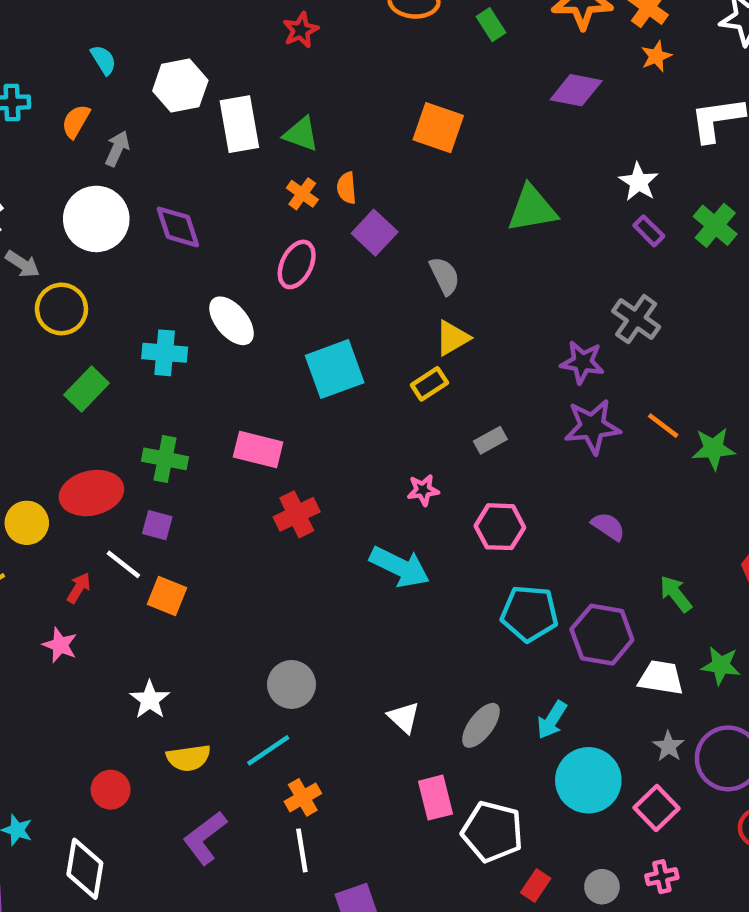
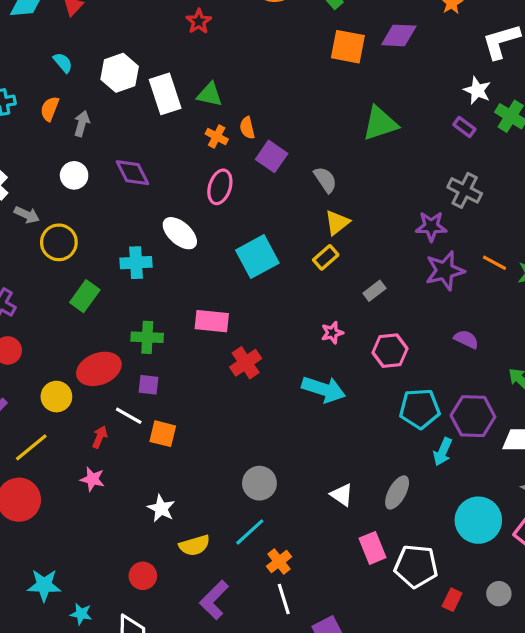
orange square: (438, 128) -> (348, 47), moved
white star: (639, 182) -> (477, 90), moved
white circle: (96, 219) -> (74, 175), size x0.6
cyan arrow: (552, 720) -> (443, 452), moved

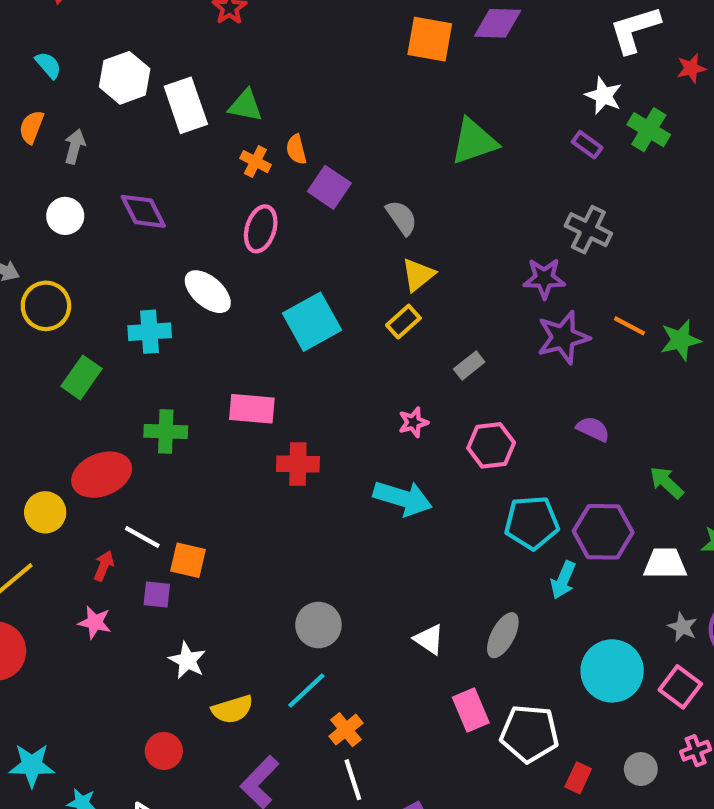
red cross: (246, 363) -> (298, 464), turned 36
purple square: (148, 385) -> (157, 595), moved

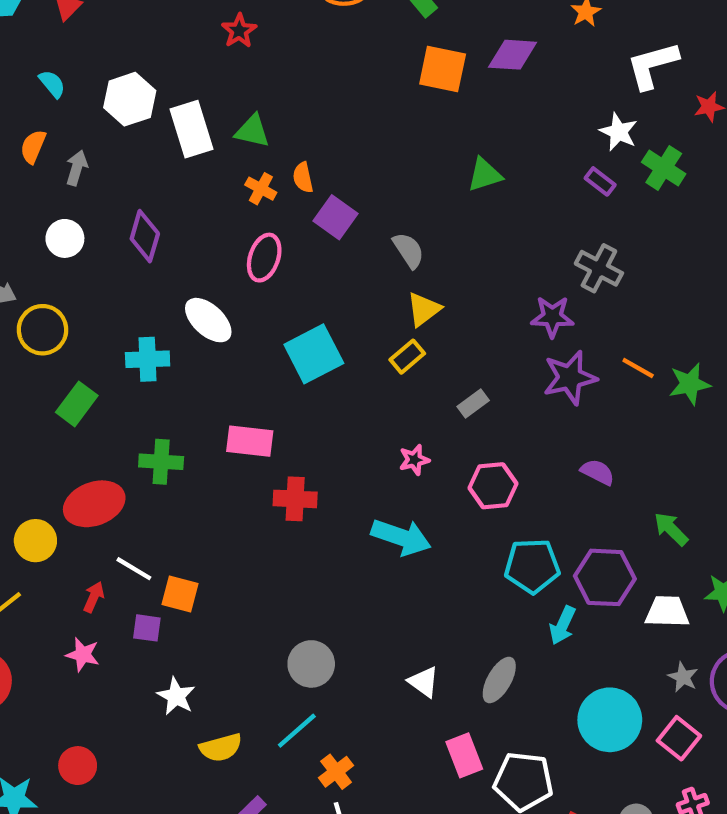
green triangle: (474, 141) -> (485, 175), size x0.7
purple diamond: (143, 211) -> (145, 236), turned 42
red circle: (164, 751) -> (78, 766), moved

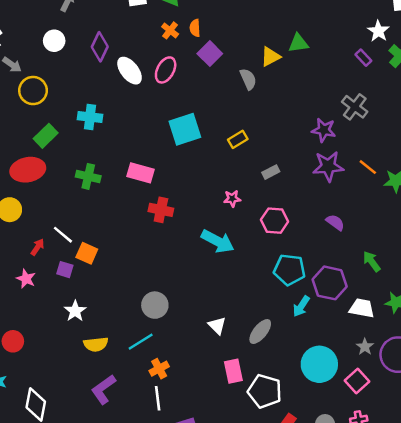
yellow triangle: (424, 309) -> (270, 57), moved
white ellipse: (208, 320) -> (130, 71), moved
red ellipse: (94, 504) -> (28, 170), moved

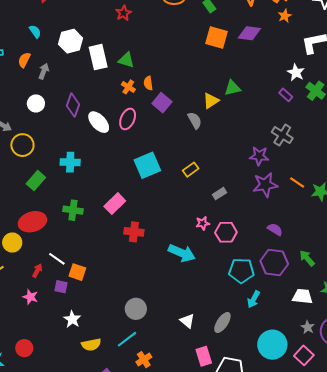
red ellipse: (28, 170) -> (32, 222), moved
pink rectangle: (140, 173) -> (115, 204), turned -55
pink star: (232, 199) -> (203, 223), moved
purple hexagon: (330, 283) -> (274, 262), moved

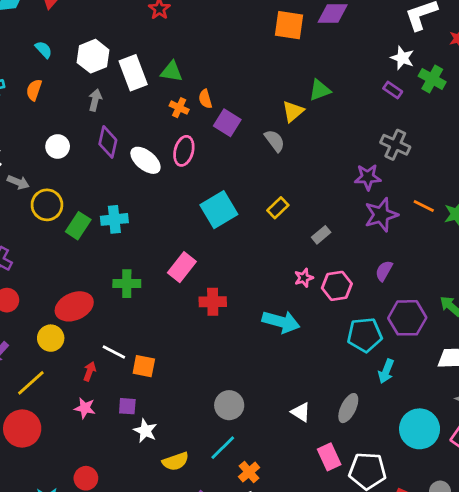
gray arrow: (44, 71) -> (95, 100), moved
green rectangle: (36, 181) -> (78, 226), moved
purple semicircle: (275, 229) -> (384, 271), moved, turned -84
purple square: (61, 287) -> (127, 406), moved

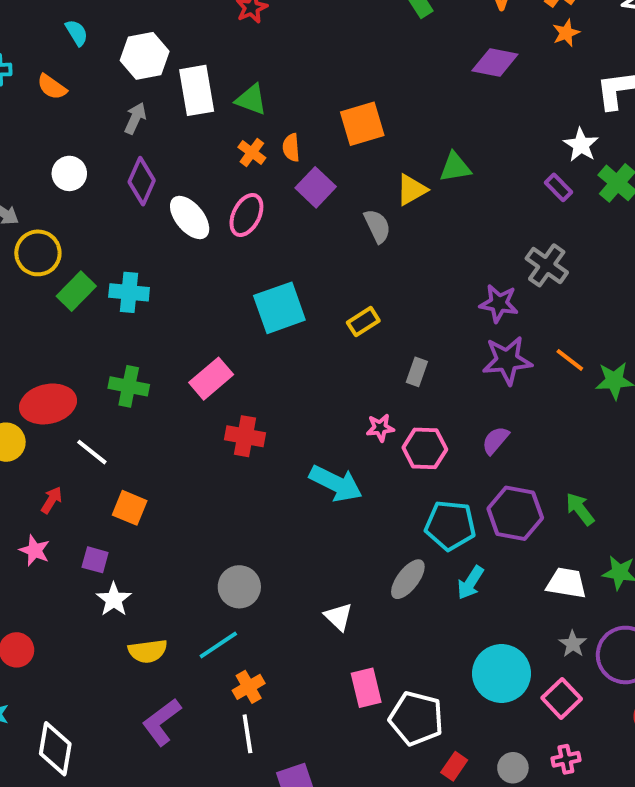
orange square: (289, 25) -> (362, 124), moved, turned -36
orange semicircle: (34, 90) -> (52, 87), turned -85
gray rectangle: (321, 235) -> (417, 372), turned -42
white line: (114, 352) -> (92, 452), moved
gray ellipse: (348, 408) -> (408, 579), moved

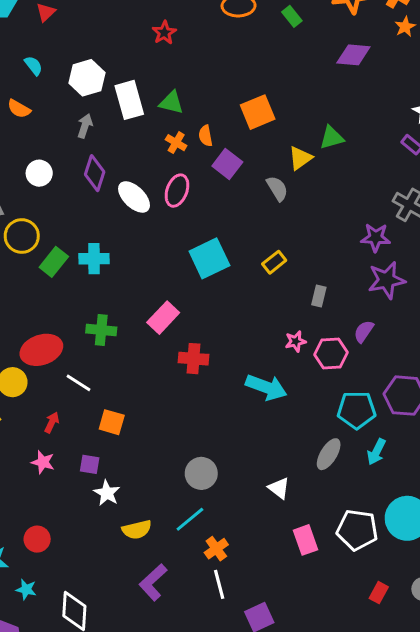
purple semicircle: (495, 440) -> (364, 331), moved
white pentagon: (416, 718) -> (357, 530), moved

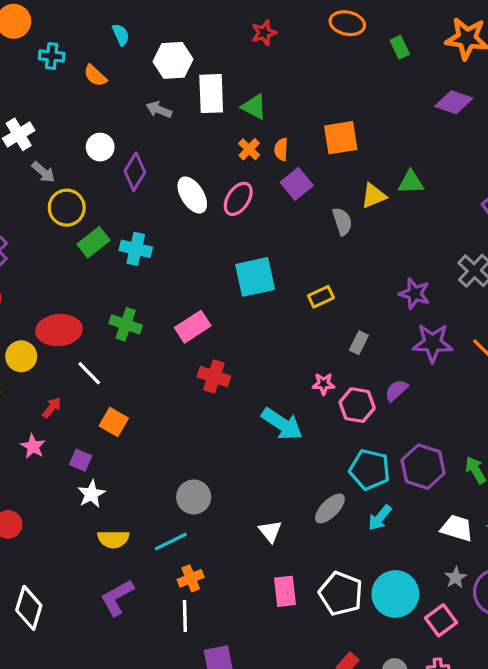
gray arrow: (85, 126) -> (159, 110), turned -100
purple diamond: (95, 173) -> (135, 172), moved
purple star: (376, 237) -> (415, 294), moved

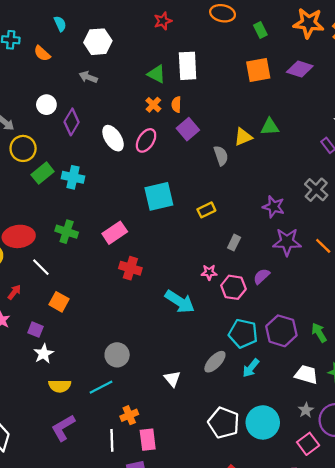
white rectangle: (211, 94) -> (188, 66), moved
orange square: (341, 138) -> (258, 70), moved
orange cross: (191, 578) -> (129, 415), moved
pink rectangle: (285, 591) -> (148, 440), moved
pink square: (441, 620) -> (308, 444), moved

